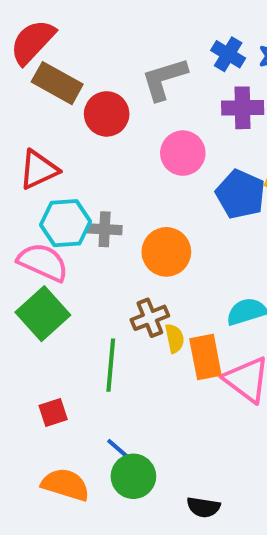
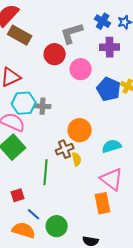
red circle: (107, 114) -> (55, 54), moved
orange circle: (166, 252) -> (80, 130), moved
orange rectangle: (205, 357) -> (103, 203), moved
blue line: (119, 450) -> (34, 214), moved

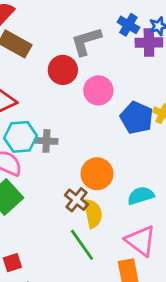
purple cross: (110, 47) -> (149, 43), moved
brown cross: (65, 149) -> (77, 200), turned -30
yellow semicircle: (77, 159) -> (93, 213), size x1.5
green line: (46, 172) -> (82, 245), moved, turned -40

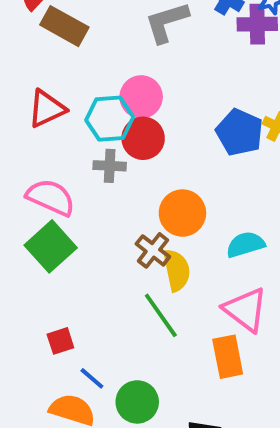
red circle: (63, 70) -> (143, 138), moved
pink circle: (98, 90) -> (141, 97), moved
cyan hexagon: (20, 137) -> (110, 119), moved

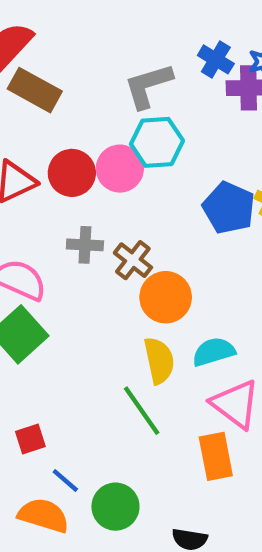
cyan hexagon: (110, 119) -> (157, 142), moved
red circle: (143, 138) -> (72, 173), moved
cyan semicircle: (245, 245) -> (214, 352), moved
brown cross: (153, 250) -> (133, 260), moved

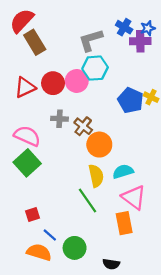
brown rectangle: (35, 90) -> (35, 42), turned 30

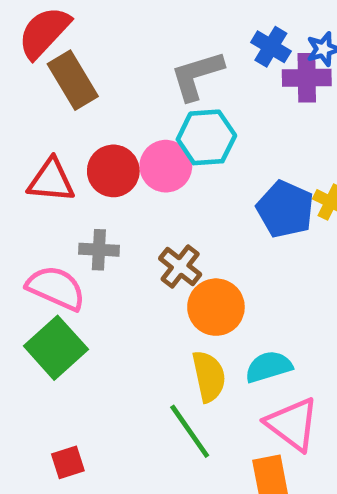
red triangle: (25, 87) -> (51, 180), turned 30
gray cross: (59, 119) -> (99, 250), moved

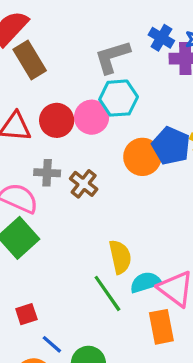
brown cross: (180, 266) -> (84, 184), moved
orange circle: (216, 307) -> (142, 157), moved
cyan semicircle: (269, 367) -> (146, 282), moved

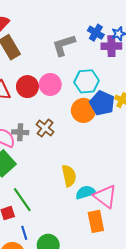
cyan hexagon: (119, 98) -> (87, 81), moved
gray cross: (47, 173) -> (20, 132), moved
green line: (107, 293) -> (22, 200), moved
blue line: (52, 344) -> (24, 233), turned 32

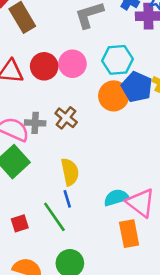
yellow semicircle: (69, 176) -> (70, 172), moved
green line: (22, 200) -> (54, 217), moved
blue line: (24, 233) -> (67, 199), moved

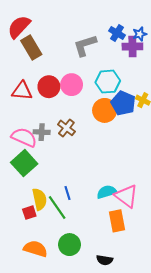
yellow semicircle: (70, 172) -> (40, 199), moved

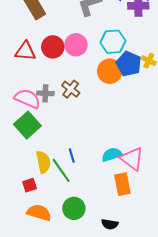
red square: (29, 213) -> (30, 185), moved

